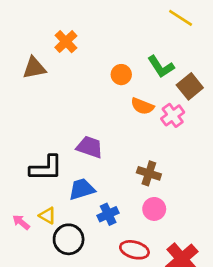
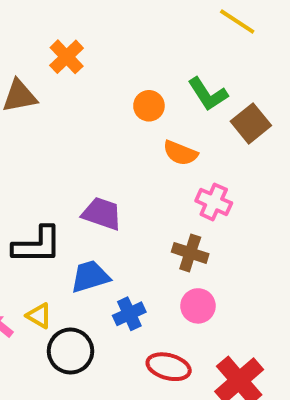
pink cross: (173, 115) -> (214, 202), moved, turned -30

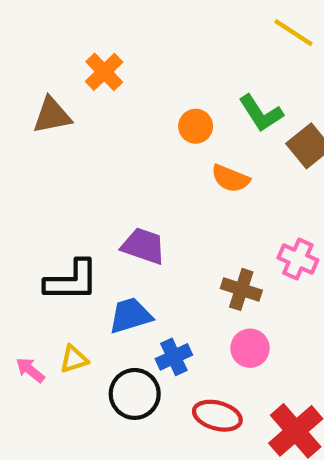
pink cross: (214, 202) -> (298, 259), moved
yellow triangle: (39, 316) -> (74, 359), turned -48
black circle: (70, 351) -> (135, 394), moved

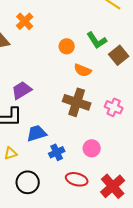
purple trapezoid: (143, 246) -> (22, 90), moved, turned -50
brown cross: (241, 289) -> (77, 102), moved, size x1.5
black circle: (135, 394) -> (28, 182), moved

